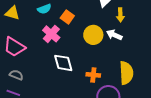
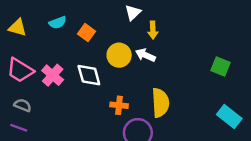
pink cross: (51, 34) -> (53, 75), moved
white diamond: (63, 63) -> (89, 75), moved

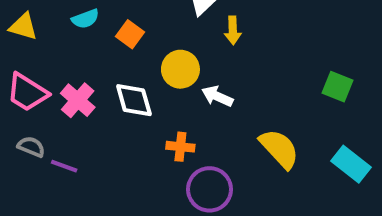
white arrow: (145, 55) -> (217, 96), moved
yellow semicircle: (160, 103) -> (279, 149), moved, turned -40
purple line: (19, 128) -> (64, 166), moved

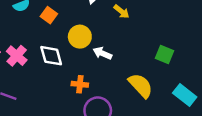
yellow arrow: (233, 30) -> (122, 12), moved, turned -49
green square: (337, 87) -> (164, 54), moved

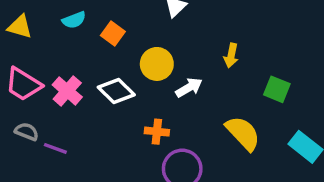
yellow arrow: (122, 12) -> (231, 55), moved, turned 63
white arrow: (102, 53) -> (189, 88), turned 126
white diamond: (51, 56) -> (116, 91), turned -30

